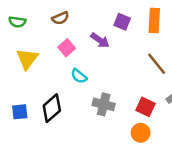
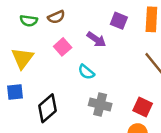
green semicircle: (17, 22) -> (29, 21), moved
cyan semicircle: (79, 76) -> (86, 72), moved
blue square: (20, 112) -> (15, 92), moved

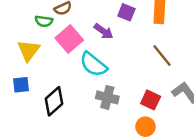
green semicircle: (29, 21) -> (44, 21), moved
pink square: (63, 47) -> (69, 39), size x1.5
cyan semicircle: (86, 72) -> (93, 64), size x1.6

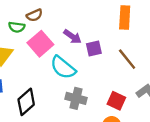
purple square: (126, 12) -> (94, 48), moved, turned -35

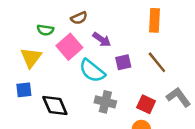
brown semicircle: (34, 15) -> (79, 18), moved
purple square: (94, 48) -> (123, 62), moved
black diamond: (26, 102) -> (55, 105), turned -72

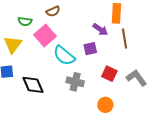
purple arrow: (102, 40) -> (100, 29), moved
brown line: (157, 62) -> (124, 39), moved, turned 30
red square: (146, 104) -> (109, 74), moved

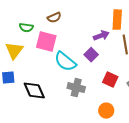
purple arrow: (100, 29) -> (101, 36), turned -56
pink square: (45, 36) -> (46, 42), turned -35
purple square: (90, 49) -> (91, 55), turned -32

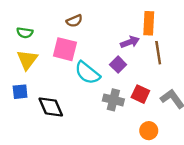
green semicircle: (26, 28) -> (25, 33), moved
gray cross: (76, 88) -> (113, 100), moved
orange circle: (106, 111) -> (149, 131), moved

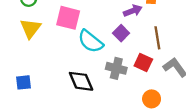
brown line: (158, 53) -> (157, 38), moved
blue square: (20, 92) -> (23, 82), moved
black diamond: (51, 107) -> (81, 81), moved

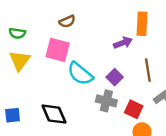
purple square: (121, 33) -> (115, 77), moved
red square: (143, 62) -> (134, 109), moved
black diamond: (81, 81) -> (54, 114), moved

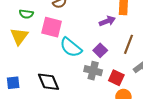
green semicircle: (17, 33) -> (26, 14), moved
brown line: (148, 70) -> (129, 44), turned 30

